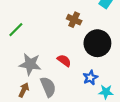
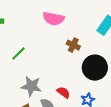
red semicircle: (64, 61) -> (63, 92), moved

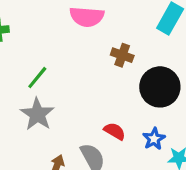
gray star: (31, 86) -> (37, 114), moved, turned 30

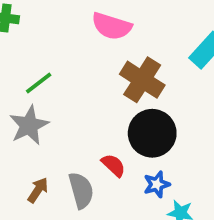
brown cross: (122, 55) -> (142, 80), size x1.6
black circle: (160, 87) -> (152, 133), moved

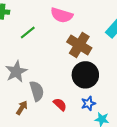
green line: (39, 83) -> (28, 32), moved
red semicircle: (113, 165) -> (60, 104), moved
gray semicircle: (81, 190) -> (37, 91), moved

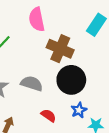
pink semicircle: (62, 15) -> (37, 19), turned 70
gray semicircle: (37, 91) -> (32, 84), moved, turned -48

